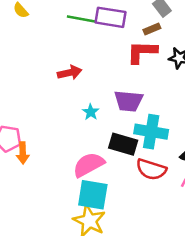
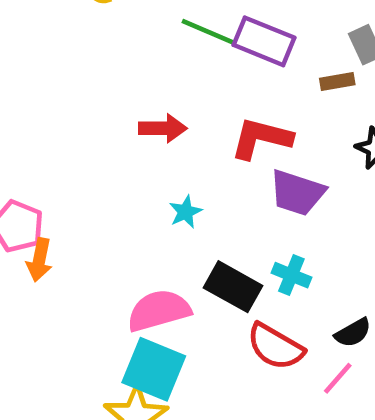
red L-shape: (142, 52) -> (261, 138), moved
purple trapezoid: (129, 101) -> (297, 193), moved
cyan cross: (151, 132) -> (291, 275), size x0.6

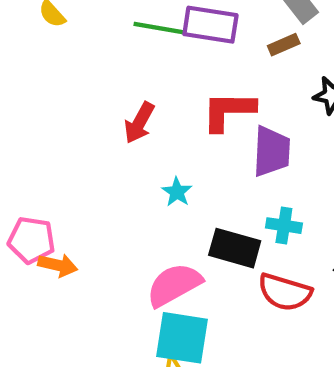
red arrow: (163, 128) -> (139, 123), turned 132
purple trapezoid: (297, 193) -> (272, 151), turned -92
orange arrow: (39, 260) -> (58, 265), turned -75

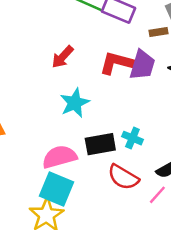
purple trapezoid: (272, 151) -> (142, 65), moved
cyan star: (177, 192) -> (75, 103), size x1.6
black rectangle: (235, 248) -> (100, 144), turned -40

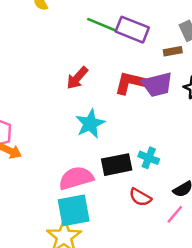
purple trapezoid: (142, 65) -> (157, 85), turned 60
red semicircle: (123, 177) -> (140, 197), size x0.7
cyan square: (56, 189) -> (74, 210), turned -32

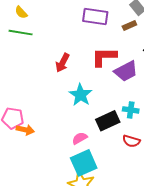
green line: (102, 25) -> (21, 33), moved
purple trapezoid: (157, 85) -> (126, 71), moved
pink semicircle: (76, 178) -> (80, 138), size x0.6

